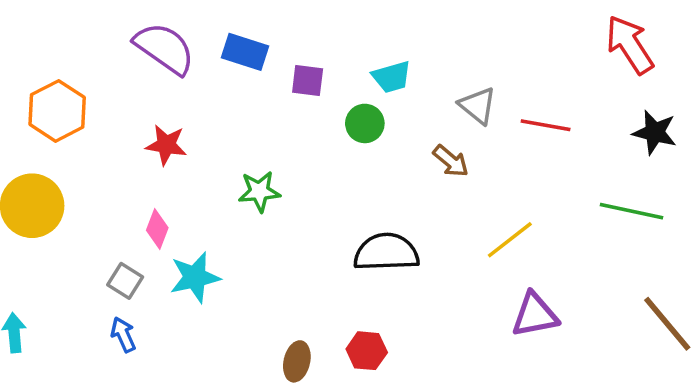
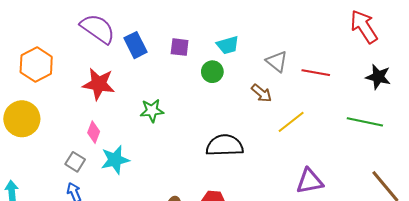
blue rectangle: (245, 52) -> (136, 45), moved, turned 45
red star: (166, 145) -> (99, 84), size x1.4
yellow line: (510, 240) -> (291, 122), moved

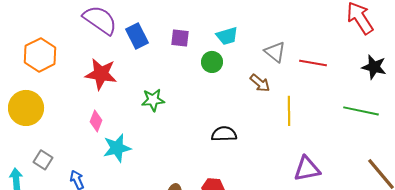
yellow line: (291, 122) -> (289, 111), turned -52
black semicircle: (225, 145) -> (224, 134), size x0.7
gray square: (75, 162) -> (43, 160), moved

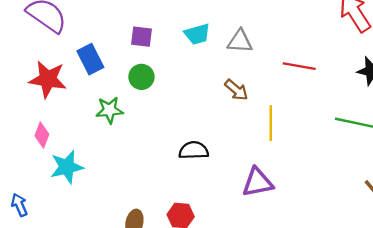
blue rectangle: (137, 36) -> (90, 59), moved
gray triangle: (275, 52) -> (240, 41), moved, turned -35
green circle: (212, 62) -> (141, 77), moved
purple triangle: (307, 169) -> (258, 182), moved

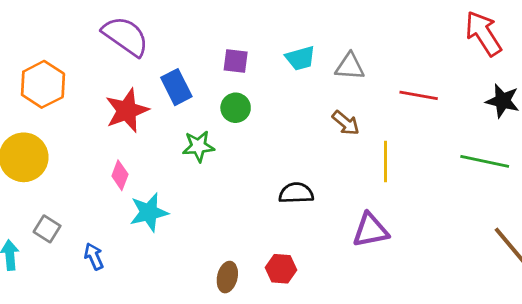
red star: (48, 79) -> (127, 110), turned -30

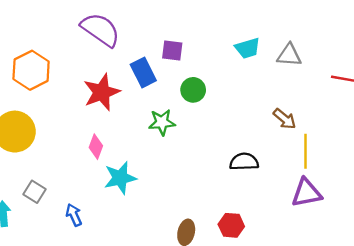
purple square: (236, 61) -> (172, 51), moved
brown arrow: (346, 123) -> (285, 119), moved
yellow line: (386, 161) -> (305, 151), moved

